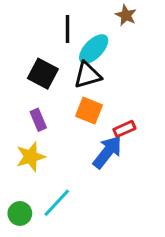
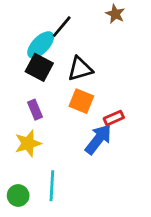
black line: (67, 29) -> (62, 27), turned 40
cyan ellipse: (94, 49) -> (41, 45), moved
cyan line: (57, 203) -> (52, 186), turned -40

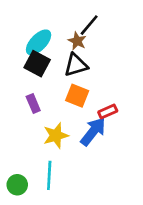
brown star: (115, 14) -> (77, 41), moved
black line: (62, 27) -> (89, 25), moved
yellow star: (28, 143) -> (56, 136), moved

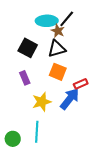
cyan ellipse: (39, 42) -> (47, 21), moved, turned 45

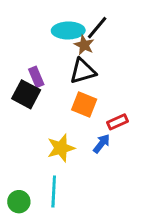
black square: (28, 48) -> (26, 94), moved
purple rectangle: (25, 78) -> (36, 77), moved
blue arrow: (70, 99) -> (102, 144), size x0.6

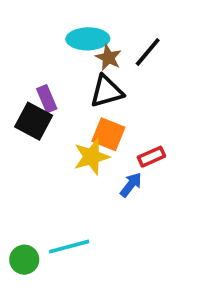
black line: (97, 28) -> (148, 52), moved
yellow star: (61, 148) -> (92, 157), moved
cyan line: (54, 191) -> (69, 247), turned 72

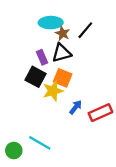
purple rectangle: (47, 99) -> (42, 57), moved
black square: (34, 121) -> (35, 77), moved
red rectangle: (151, 157) -> (101, 113), moved, size x1.5
cyan line: (69, 247) -> (40, 143), turned 45

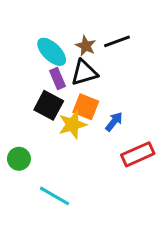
cyan ellipse: (51, 23) -> (52, 52), moved, turned 45
black line: (85, 30) -> (117, 41), turned 30
blue arrow: (76, 107) -> (114, 122), moved
green circle: (14, 150) -> (19, 159), moved

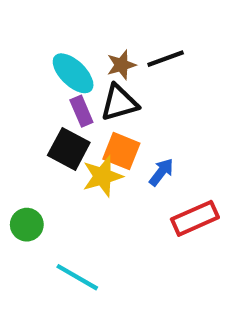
brown star: (86, 46) -> (121, 65), turned 30

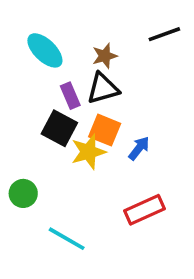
black line: (166, 59) -> (164, 34), moved
cyan ellipse: (73, 73) -> (45, 50), moved
red rectangle: (195, 218) -> (144, 210), moved

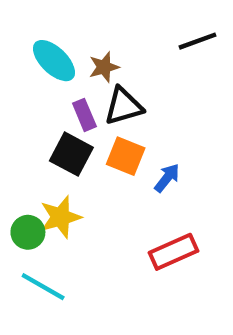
brown star: (105, 56) -> (104, 67), moved
yellow star: (88, 152) -> (60, 217), moved
cyan line: (67, 239) -> (43, 287), moved

